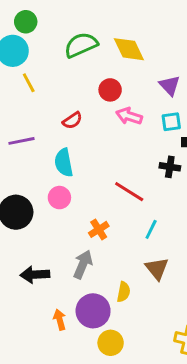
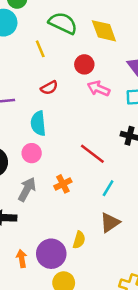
green semicircle: (81, 45) -> (63, 23), turned 44
yellow line: (29, 83) -> (40, 49), moved
gray arrow: (83, 264) -> (27, 189), moved
brown triangle: (157, 269) -> (110, 223), turned 30

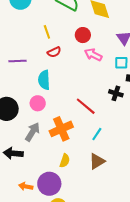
yellow line: (40, 49) -> (47, 32), moved
orange cross: (63, 184) -> (61, 129), size x1.6
yellow semicircle: (79, 240) -> (65, 161), moved
orange arrow: (22, 258) -> (26, 186), turned -72

